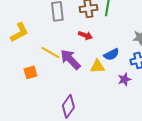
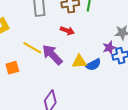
blue semicircle: (111, 54) -> (93, 65), moved
purple star: (124, 79) -> (109, 48), moved

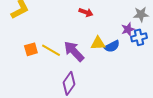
yellow line: (32, 48) -> (51, 50), moved
purple arrow: (52, 55) -> (74, 51), moved

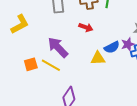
blue semicircle: (112, 46) -> (112, 47), moved
purple arrow: (74, 51) -> (58, 47), moved

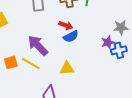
blue semicircle: (112, 47) -> (71, 36), moved
yellow triangle: (98, 58) -> (67, 68), moved

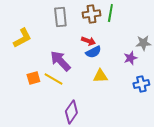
blue cross: (119, 50) -> (141, 84), moved
yellow triangle: (67, 68) -> (100, 76), moved

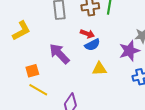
purple star: (130, 58) -> (129, 51), size x1.5
yellow line: (53, 79) -> (38, 90), moved

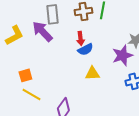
red arrow: (87, 34) -> (80, 38), turned 64
purple arrow: (59, 54) -> (42, 31), moved

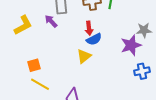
purple arrow: (42, 31) -> (51, 21), size x0.6
yellow triangle: (92, 73) -> (84, 56), moved, turned -35

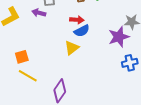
purple arrow: (51, 21) -> (39, 13), turned -32
red arrow: (89, 28) -> (77, 20), turned -80

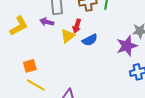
red arrow: (77, 20) -> (77, 26), moved, turned 104
yellow triangle: (72, 48) -> (68, 36), moved

